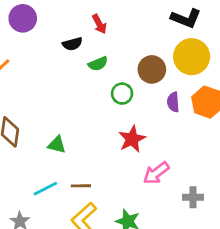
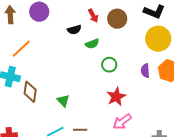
brown circle: (152, 69) -> (117, 19), moved
green triangle: (57, 145) -> (63, 101), turned 32
pink arrow: (156, 173) -> (122, 122), moved

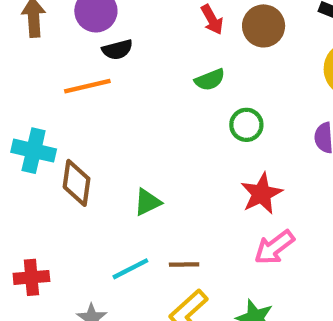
black semicircle: (74, 30) -> (117, 50), moved
orange line: (21, 49) -> (87, 86), moved, turned 30
green triangle: (63, 101) -> (148, 202), turned 48

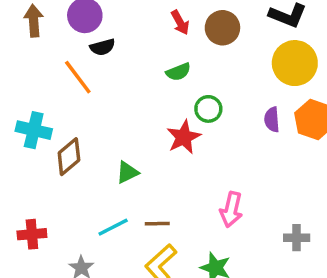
orange line: (87, 86) -> (78, 77), turned 66
brown diamond: (77, 183) -> (69, 157), turned 42
red star: (261, 194) -> (184, 137), moved
pink arrow: (274, 247) -> (231, 209), turned -40

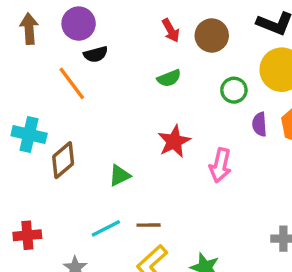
green circle: (208, 109) -> (234, 90), moved
pink arrow: (231, 209) -> (220, 165), moved

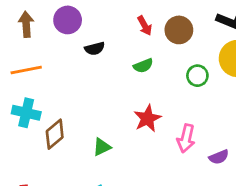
black semicircle: (96, 54) -> (95, 49), moved
orange line: (72, 83) -> (26, 70), moved, turned -64
purple semicircle: (260, 124) -> (219, 157), moved, turned -108

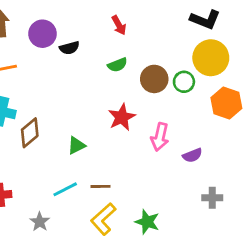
purple circle: (68, 20) -> (42, 34), moved
brown circle: (179, 30) -> (154, 79), moved
green circle: (197, 76) -> (184, 82), moved

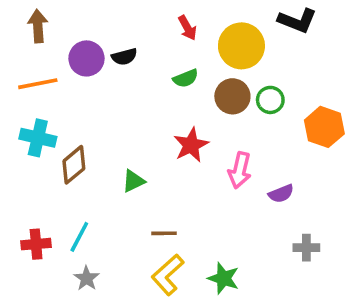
purple circle: (42, 34) -> (86, 58), moved
yellow circle: (211, 58) -> (241, 46), moved
cyan line: (65, 189) -> (79, 237), moved, turned -35

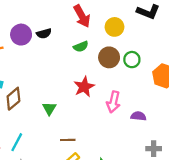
red arrow: (187, 28) -> (82, 16), size x1.5
yellow circle: (241, 46) -> (114, 27), size x0.7
green triangle: (133, 181) -> (49, 108), turned -32
purple semicircle: (281, 194) -> (138, 116), turned -152

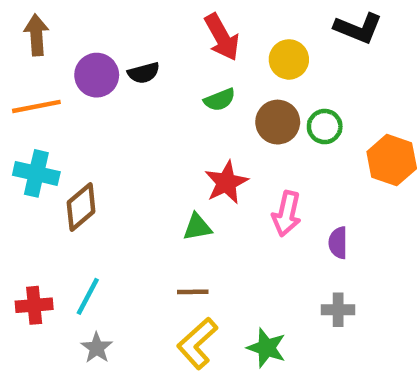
green triangle: (49, 108) -> (197, 227), moved, turned 48
purple semicircle: (138, 116) -> (338, 243), turned -96
gray cross: (154, 149) -> (338, 310), moved

